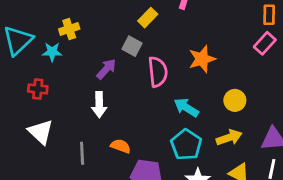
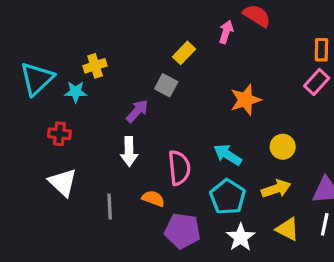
pink semicircle: (158, 72) -> (179, 168), moved

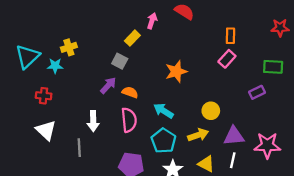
pink arrow: (226, 32) -> (152, 21), moved
purple arrow: (137, 111) -> (108, 85), moved
yellow circle: (283, 147) -> (211, 111), moved
white arrow: (129, 152) -> (93, 121), moved
orange semicircle: (153, 198) -> (130, 92), moved

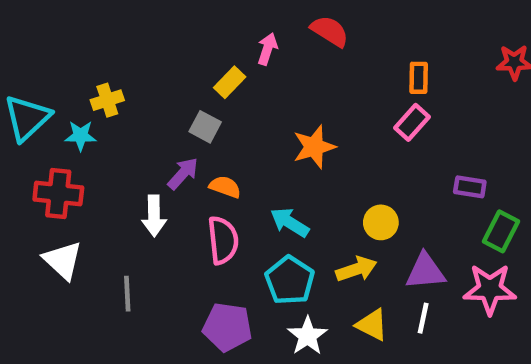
green rectangle: (273, 67) -> (501, 231), moved, turned -66
purple rectangle: (257, 92) -> (470, 187), turned 35
red cross: (44, 96) -> (58, 194), size x1.5
white arrow: (93, 121) -> (154, 216), moved

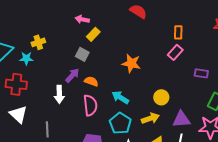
pink arrow: (267, 49) -> (82, 19), moved, turned -96
orange star: (314, 147) -> (131, 63), turned 30
purple rectangle: (470, 187) -> (201, 73), moved

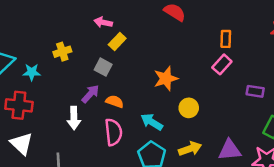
yellow cross: (38, 42) -> (62, 52), moved
orange star: (131, 63) -> (166, 79), turned -30
yellow circle: (161, 97) -> (189, 108), moved

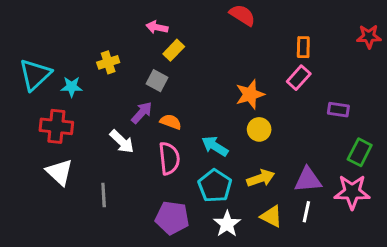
orange star: (166, 79) -> (250, 94), moved
white arrow: (74, 118) -> (122, 142), turned -45

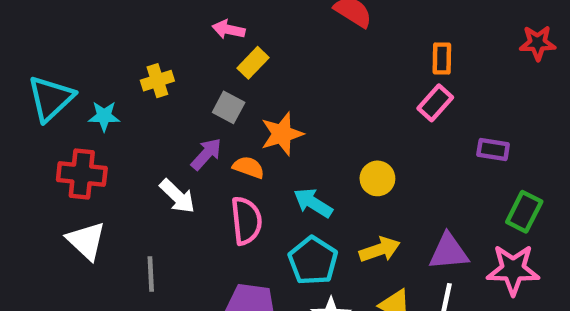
orange star: (250, 94) -> (282, 134), moved

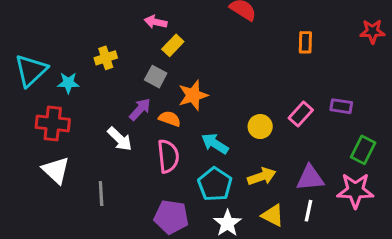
pink rectangle: (435, 103) -> (301, 114), moved

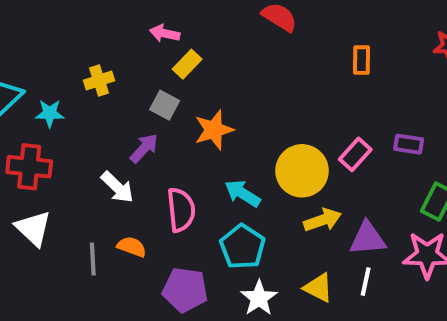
orange semicircle: (170, 119) -> (132, 247), moved
yellow circle: (260, 127) -> (302, 171), size x1.6
yellow arrow: (262, 176) -> (323, 220), moved

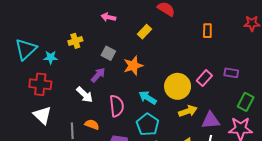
yellow rectangle: (187, 64) -> (145, 32), moved

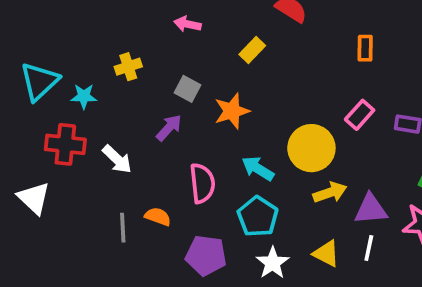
pink rectangle: (204, 78) -> (360, 115), moved
white arrow: (85, 95) -> (117, 159), moved
white triangle: (42, 115) -> (34, 198), moved

